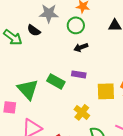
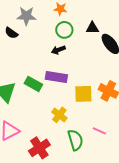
green circle: (76, 25) -> (64, 30), moved
purple rectangle: (79, 74) -> (56, 77), size x1.5

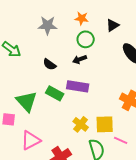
black triangle: (92, 28) -> (113, 25), moved, turned -32
black semicircle: (11, 33) -> (50, 64), moved
yellow square: (83, 94) -> (105, 124), moved

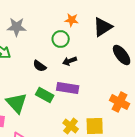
gray star: (48, 25) -> (17, 27), moved
black triangle: (113, 25) -> (103, 27), size x1.5
green circle: (86, 39) -> (61, 39), moved

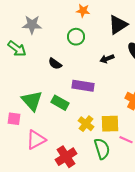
orange star: (72, 20) -> (83, 11), moved
black arrow: (70, 61) -> (107, 59), moved
green rectangle: (45, 95) -> (60, 103), moved

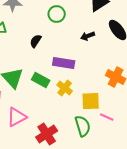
black semicircle: (55, 64) -> (36, 41), turned 88
yellow cross: (86, 124) -> (65, 88), moved

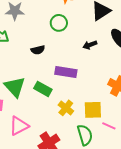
black semicircle: (36, 41) -> (38, 50), turned -136
yellow cross: (65, 88) -> (66, 108), moved

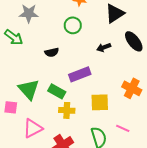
purple rectangle: (66, 72) -> (80, 74), turned -30
yellow cross: (66, 108) -> (67, 110), moved, turned -35
yellow square: (93, 110) -> (100, 102), moved

